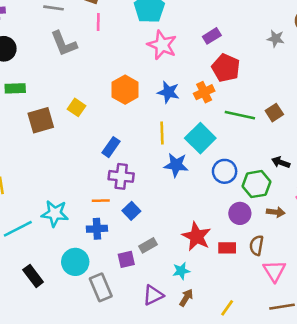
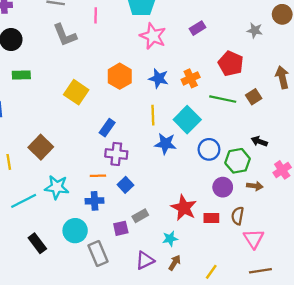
red pentagon: (226, 68) -> (231, 64), moved
yellow square: (76, 107) -> (76, 92), size x1.5
brown square: (41, 120) -> (41, 147), moved, turned -30

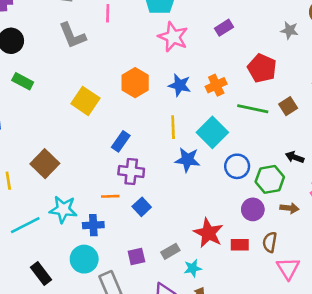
green rectangle: (21, 75) -> (23, 81), turned 30
blue cross: (95, 201) -> (93, 225), moved
gray rectangle: (140, 216) -> (170, 251), moved

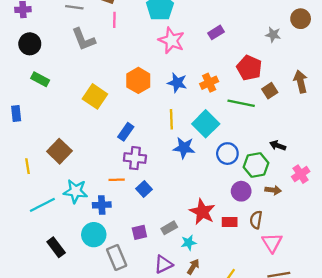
brown square: (288, 106) -> (270, 91), moved

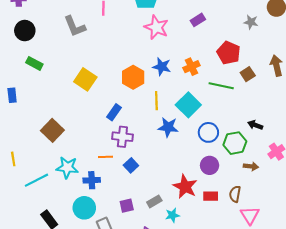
orange hexagon: (138, 80) -> (133, 77), moved
yellow line: (27, 166) -> (13, 159), moved
purple circle: (241, 191) -> (210, 165), moved

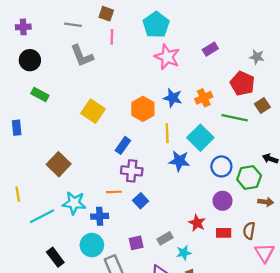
gray star: (251, 22) -> (257, 57), moved
red star: (185, 187) -> (197, 223), size x0.7

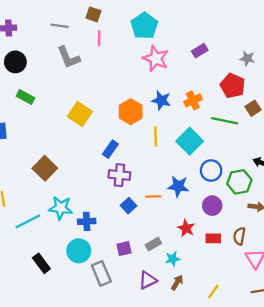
blue star: (179, 161) -> (178, 186), moved
orange line: (114, 192) -> (153, 197), moved

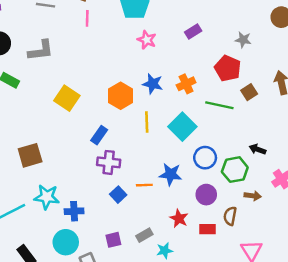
gray L-shape: (69, 57) -> (41, 50), moved, turned -75
pink star: (156, 59) -> (147, 40), size x0.7
brown square: (45, 168) -> (30, 155), turned 30
brown semicircle: (239, 236) -> (230, 216), moved

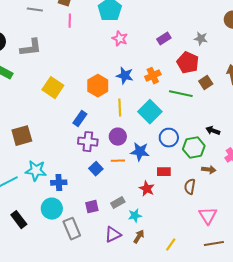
purple rectangle: (193, 31) -> (164, 39), moved
purple circle: (206, 195) -> (118, 137), moved
red rectangle: (207, 229) -> (164, 172), moved

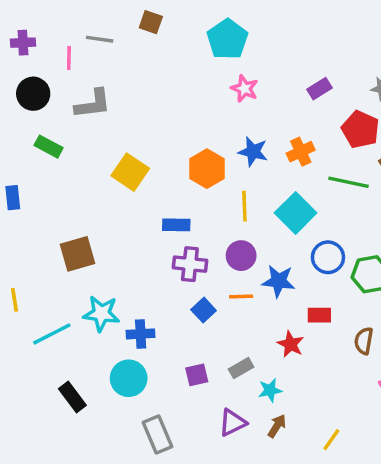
pink line: (70, 21) -> (69, 58), moved
blue rectangle: (80, 119) -> (176, 225), turned 56
gray rectangle: (72, 229) -> (158, 434), moved

